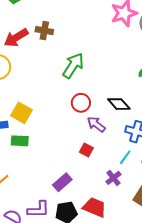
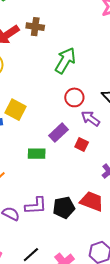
green rectangle: (20, 141) -> (37, 154), moved
purple rectangle: (62, 182) -> (59, 133), moved

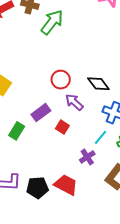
green arrow: (65, 61) -> (52, 22), moved
green rectangle: (37, 154) -> (17, 131), turned -66

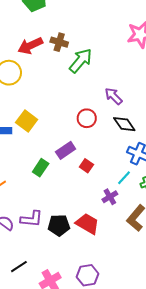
purple arrow: (74, 102) -> (113, 96), moved

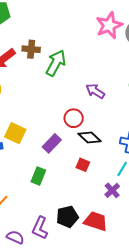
black diamond: (124, 124) -> (90, 137), moved
purple rectangle: (66, 150) -> (52, 143), moved
purple L-shape: (32, 219) -> (40, 228), turned 120
black pentagon: (59, 225) -> (67, 217), moved

